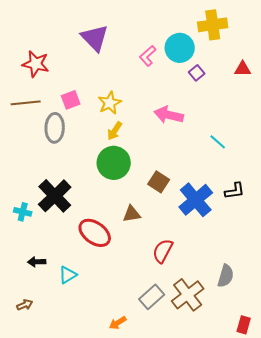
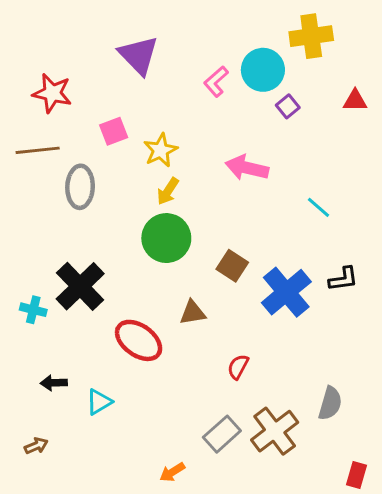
pink square: (71, 100) -> (114, 131), moved
red semicircle: (163, 251) -> (238, 367), size x0.7

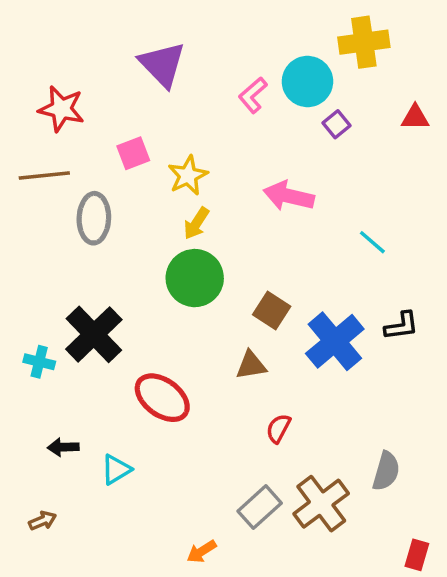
brown triangle: (193, 313) -> (251, 365), moved

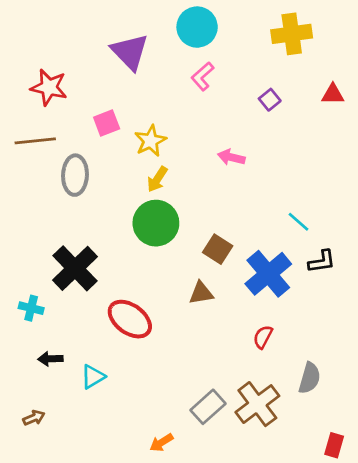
cyan circle: (307, 82) -> (197, 27), moved
pink arrow: (289, 196) -> (231, 157), size x0.7
cyan line: (372, 242) -> (299, 222), moved
cyan cross: (39, 362) -> (31, 308), moved
red semicircle: (278, 428) -> (263, 337), moved

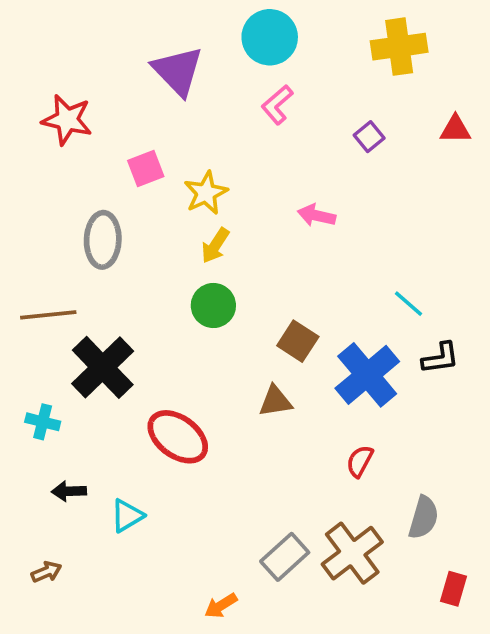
brown line: (35, 141) -> (48, 315), moved
green circle: (156, 223) -> (213, 305), size x0.7
red rectangle: (334, 445) -> (454, 589), moved

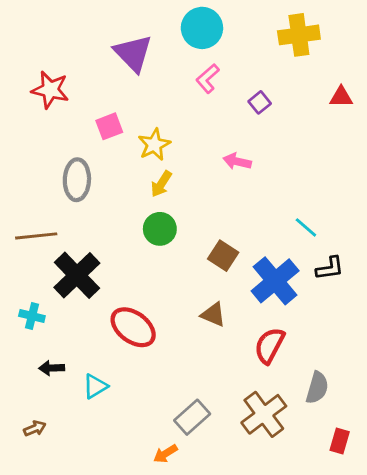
purple square: (369, 137) -> (260, 102), moved
brown triangle: (275, 401) -> (213, 315), moved, turned 32
red semicircle: (360, 461) -> (269, 346), size x1.5
gray rectangle: (285, 557) -> (192, 417), moved

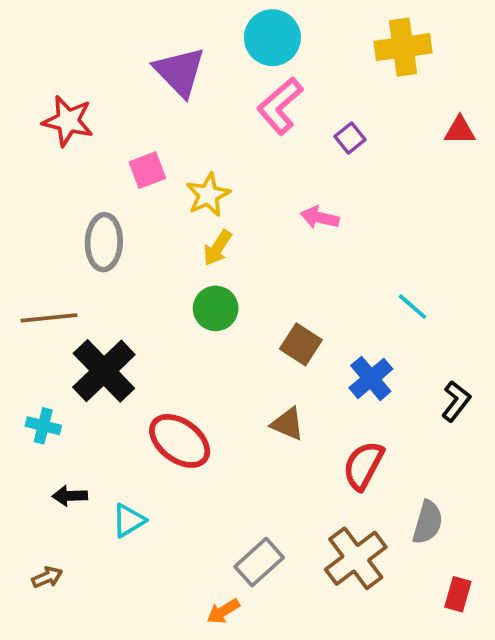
pink L-shape: (208, 79) -> (280, 106), size x1.4
black L-shape: (330, 268) -> (456, 401), moved, turned -44
blue cross: (275, 281) -> (371, 378), size x0.7

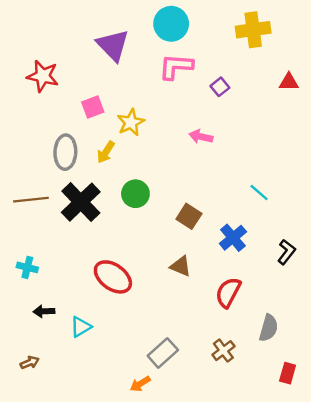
pink L-shape: (280, 106) -> (176, 67), turned 45
yellow arrow: (217, 248) -> (106, 152), moved
black cross: (104, 371) -> (81, 202), moved
brown cross: (356, 558) -> (223, 351), size x0.6

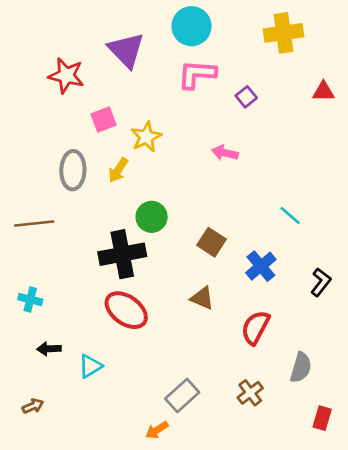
red star: (43, 76) -> (66, 76), moved
black cross: (81, 202) -> (122, 254), moved, turned 33

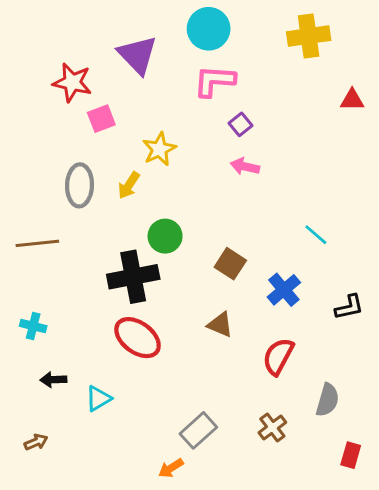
purple square: (246, 97) -> (240, 124), moved
pink square: (104, 120) -> (101, 119), moved
black L-shape: (321, 282) -> (349, 307), turned 40

